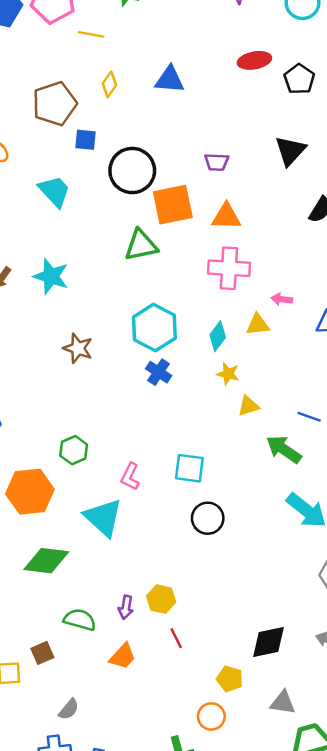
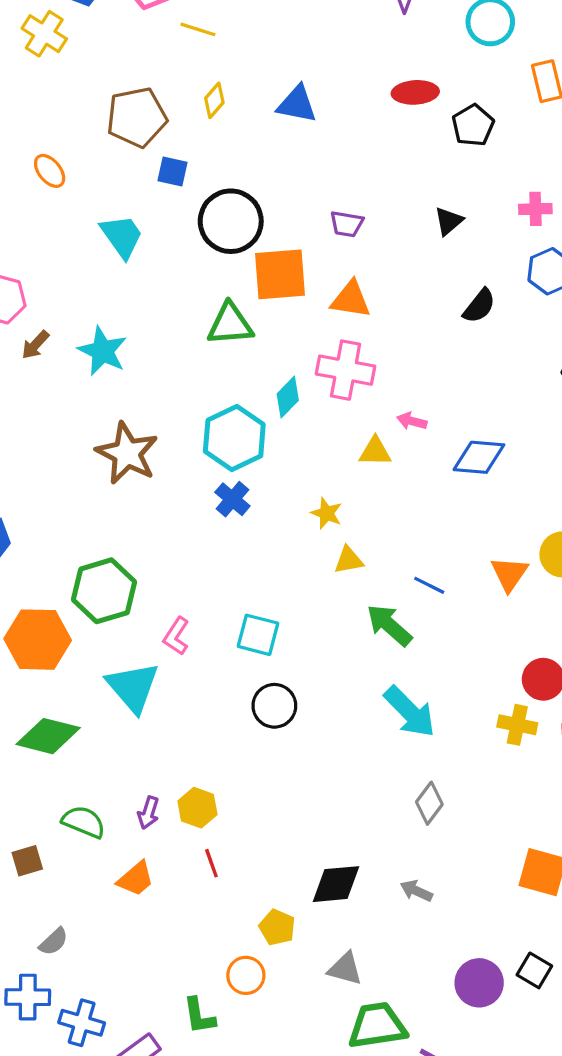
black triangle: (290, 151) -> (449, 221), size x0.7
cyan diamond: (218, 336) -> (288, 397), moved
brown star: (78, 348) -> (127, 453), size x1.5
green hexagon: (74, 450) -> (104, 591), size x1.6

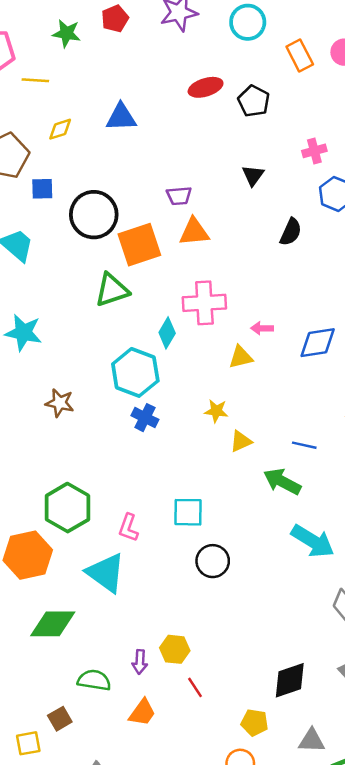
yellow diamond: (214, 100) -> (60, 129), turned 45
orange triangle: (351, 299) -> (194, 232), moved
brown star: (127, 453) -> (60, 403), size x0.6

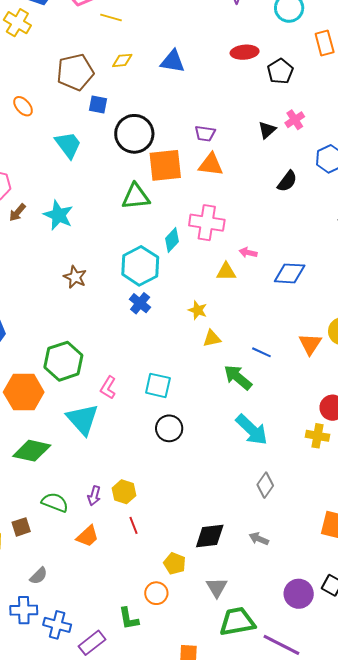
pink cross: (314, 151) -> (295, 120), moved, turned -30
gray triangle: (312, 741) -> (217, 587), turned 45

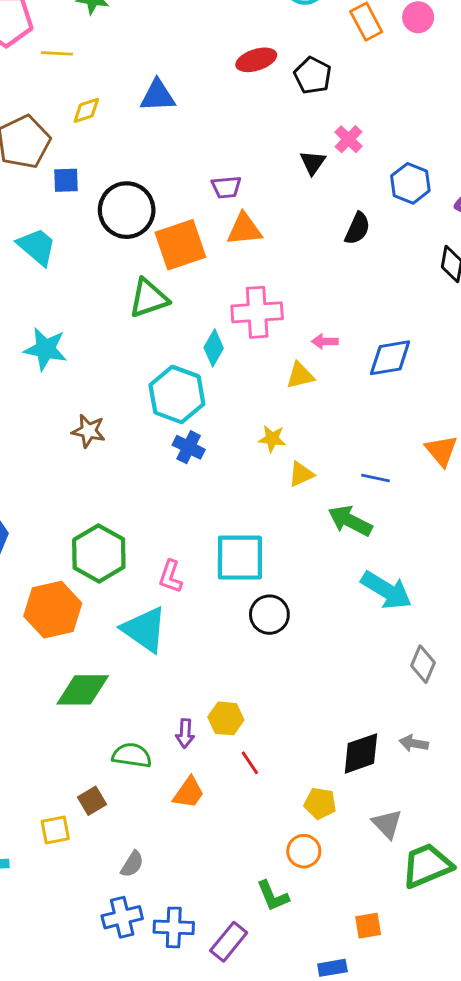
cyan square: (158, 385) -> (240, 558), size x1.4
gray arrow: (259, 539) -> (414, 743), moved

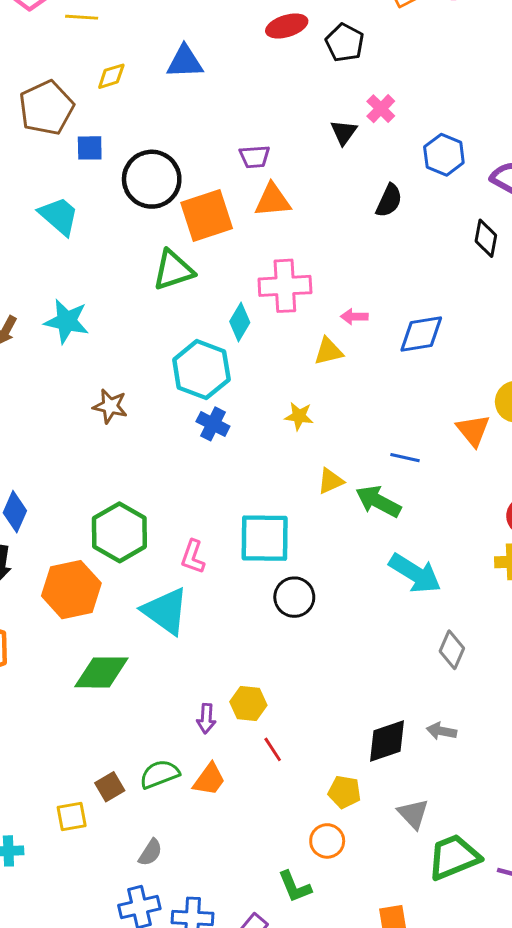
yellow triangle: (301, 474) -> (331, 481), moved
green semicircle: (132, 755) -> (160, 774), moved, turned -30

